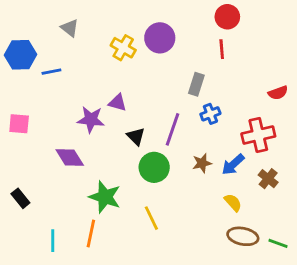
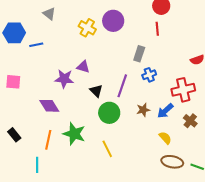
orange line: (91, 233) -> (48, 140), moved

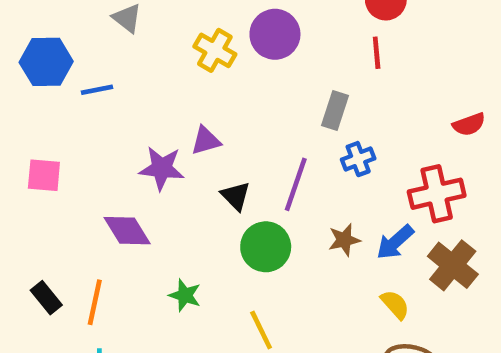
purple triangle: (83, 67) -> (206, 141), turned -32
brown cross: (190, 121) -> (453, 265), size x1.5
green star: (74, 134) -> (185, 295), size x0.6
orange line: (48, 140) -> (95, 302), moved

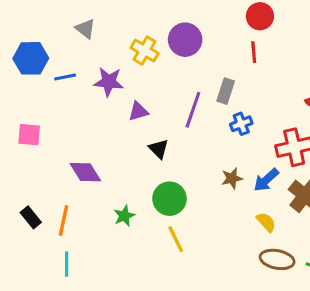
purple star: (162, 168) -> (109, 82), moved
purple line: (296, 184) -> (193, 110), moved
green circle: (266, 247) -> (170, 199), moved
green star: (185, 295) -> (124, 216), turned 30

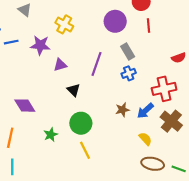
purple circle: (185, 40) -> (115, 21), moved
red line: (254, 52) -> (148, 25), moved
gray rectangle: (226, 91) -> (128, 51), moved, turned -49

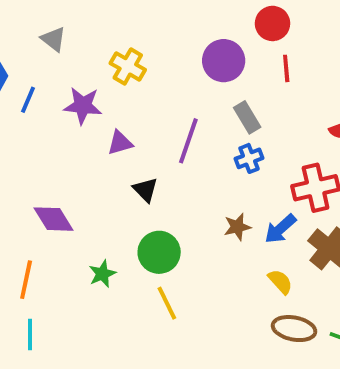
blue line: (11, 42) -> (28, 100), turned -56

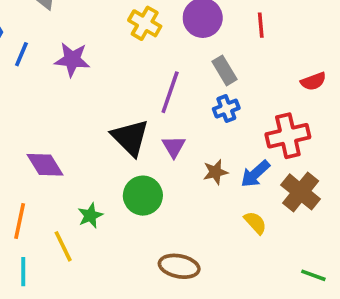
yellow cross: (128, 66) -> (145, 23), moved
purple triangle: (120, 143) -> (174, 147), moved, turned -45
black triangle: (145, 190) -> (130, 138), size x1.6
yellow line: (167, 303) -> (63, 246), moved
brown ellipse: (294, 329) -> (179, 266), moved

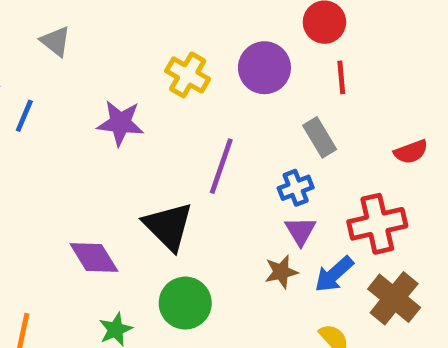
purple star: (72, 60) -> (120, 123), moved
gray rectangle: (224, 70) -> (320, 137), moved
purple triangle: (174, 147) -> (300, 231), moved
purple diamond: (45, 165) -> (94, 257), moved

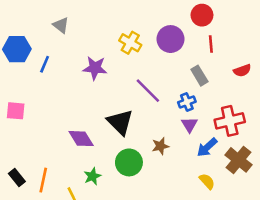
red semicircle: (411, 152) -> (242, 71), moved
purple line: (221, 166) -> (148, 91), turned -64
brown star: (281, 272) -> (160, 146), moved

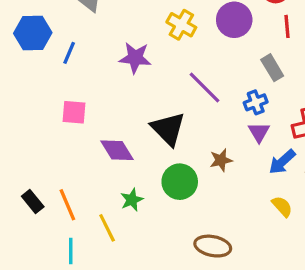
pink square: (16, 111) -> (74, 112), moved
orange line: (43, 180) -> (67, 205), turned -35

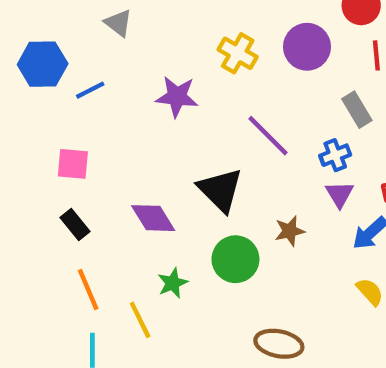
blue line: (69, 53) -> (90, 90), turned 40
pink square: (74, 112) -> (73, 164), moved
black rectangle: (33, 201) -> (75, 225), moved

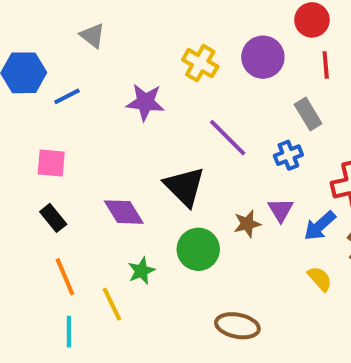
purple triangle: (340, 194) -> (281, 210), moved

